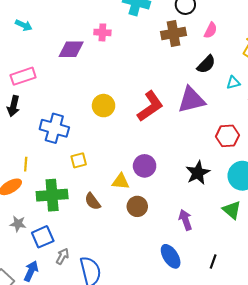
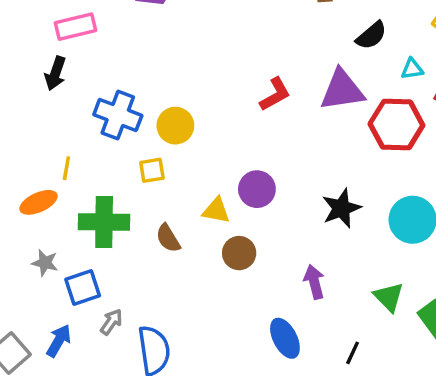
yellow circle: (104, 106) -> (175, 126), moved
red L-shape: (150, 106) -> (275, 94), size x0.7
red hexagon: (227, 136) -> (396, 124), moved, size x1.4
green triangle: (232, 210) -> (389, 297), moved

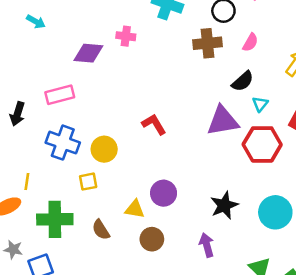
pink rectangle: (76, 27) -> (60, 95), moved
cyan triangle: (412, 69) -> (260, 104), moved, turned -42
red L-shape: (275, 94) -> (154, 124), moved, turned -90
purple arrow: (314, 282) -> (207, 245), moved

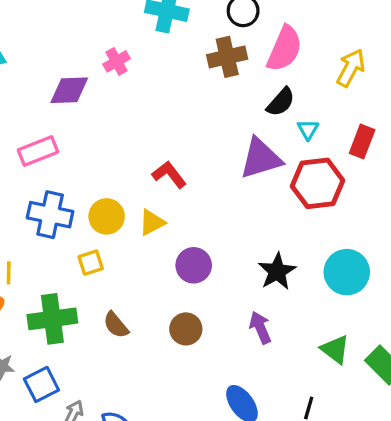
pink cross: (126, 36) -> (116, 61), turned -30
pink semicircle: (250, 42) -> (284, 49), size x1.8
yellow triangle: (135, 209) -> (152, 222), moved, turned -30

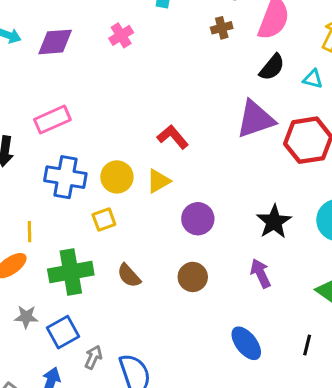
brown cross: (227, 57) -> (222, 28), size x0.6
purple diamond: (69, 90) -> (55, 42), moved
cyan triangle: (308, 130) -> (313, 79), moved, turned -45

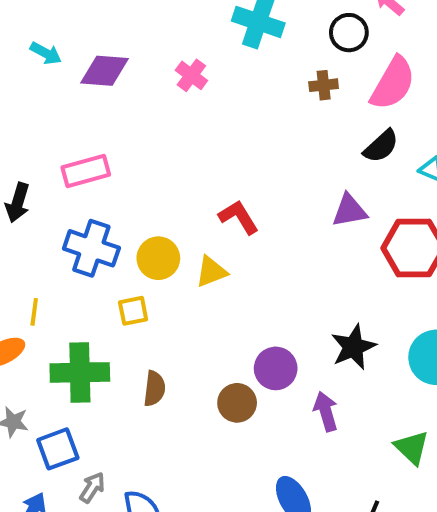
pink cross: (121, 35) -> (191, 75), turned -30
purple triangle: (256, 119) -> (350, 210), size x0.7
purple circle: (198, 219) -> (276, 368), moved
brown semicircle: (129, 276) -> (154, 389), turned -140

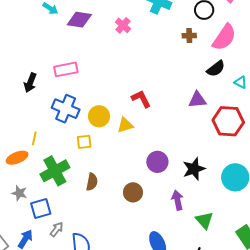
purple circle: (276, 368) -> (157, 162), moved
green cross: (80, 372) -> (55, 171), turned -32
green triangle: (412, 448) -> (204, 220), moved

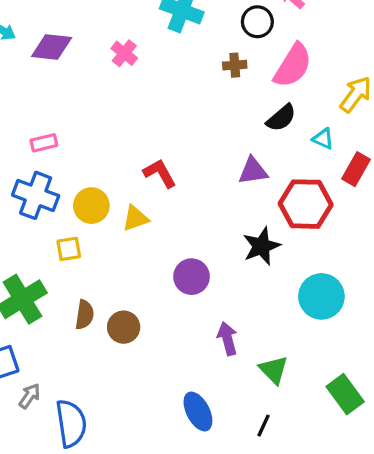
pink rectangle: (66, 69) -> (44, 143), moved, size x0.7
black star: (194, 169) -> (262, 246), moved
brown circle: (133, 192) -> (124, 327), moved

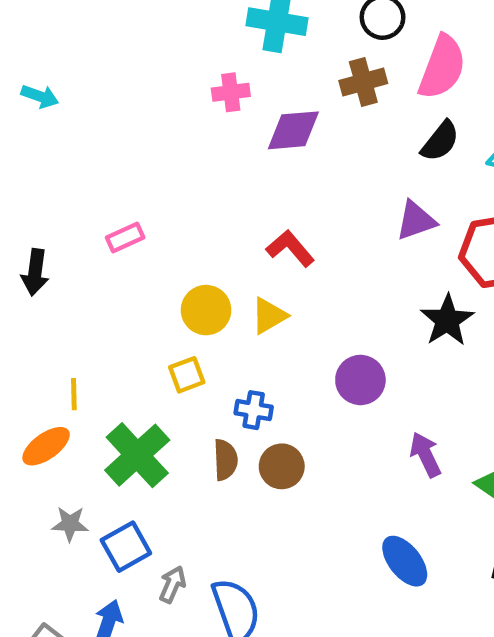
purple diamond: (52, 47) -> (293, 130), moved
pink cross: (124, 53) -> (231, 92), moved, turned -35
brown cross: (235, 65) -> (363, 82), size x1.4
blue cross: (36, 195) -> (254, 410), moved, size x0.6

